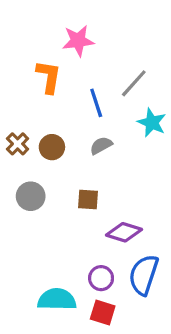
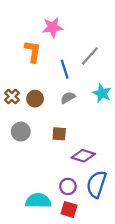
cyan star: (152, 123) -> (102, 93), moved

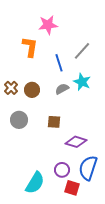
cyan star: (102, 93) -> (82, 82), moved
cyan semicircle: (38, 201) -> (35, 183), turned 120
red square: (69, 209) -> (72, 188), moved

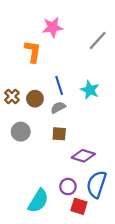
gray line: (82, 51) -> (98, 40), moved
blue line: (59, 63) -> (59, 85), moved
gray semicircle: (62, 89) -> (58, 107), moved

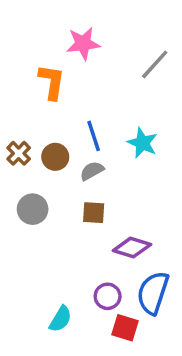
cyan semicircle: (38, 201) -> (60, 319), size x0.7

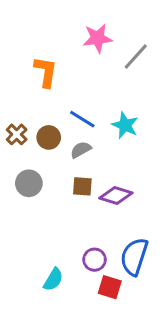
pink star: (83, 43) -> (98, 38), moved
blue line: (94, 136) -> (82, 119), turned -40
purple diamond: (132, 247) -> (116, 195), moved

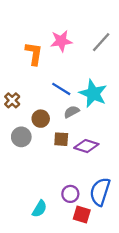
pink star: (98, 38) -> (61, 41), moved
cyan star: (125, 125) -> (93, 94), size x1.4
brown circle: (49, 137) -> (41, 119), moved
gray semicircle: (81, 150) -> (71, 112), moved

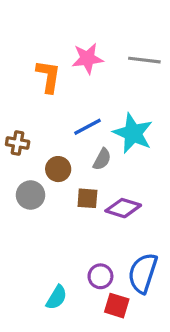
gray line: (101, 42) -> (144, 60), turned 55
blue line: (61, 89) -> (87, 127), turned -60
brown cross: (12, 100) -> (18, 143), turned -35
gray semicircle: (71, 112) -> (102, 159), turned 147

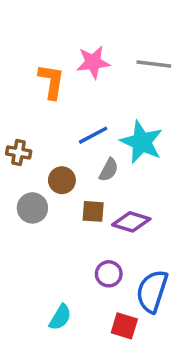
purple circle: (100, 276) -> (109, 274), moved

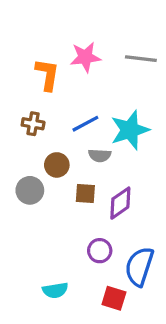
cyan star: (142, 142) -> (130, 130), turned 30
brown cross: (19, 152) -> (33, 124), moved
gray semicircle: (109, 170) -> (100, 155), turned 65
purple diamond: (131, 222) -> (120, 203), turned -52
cyan semicircle: (60, 317) -> (55, 290), turned 50

